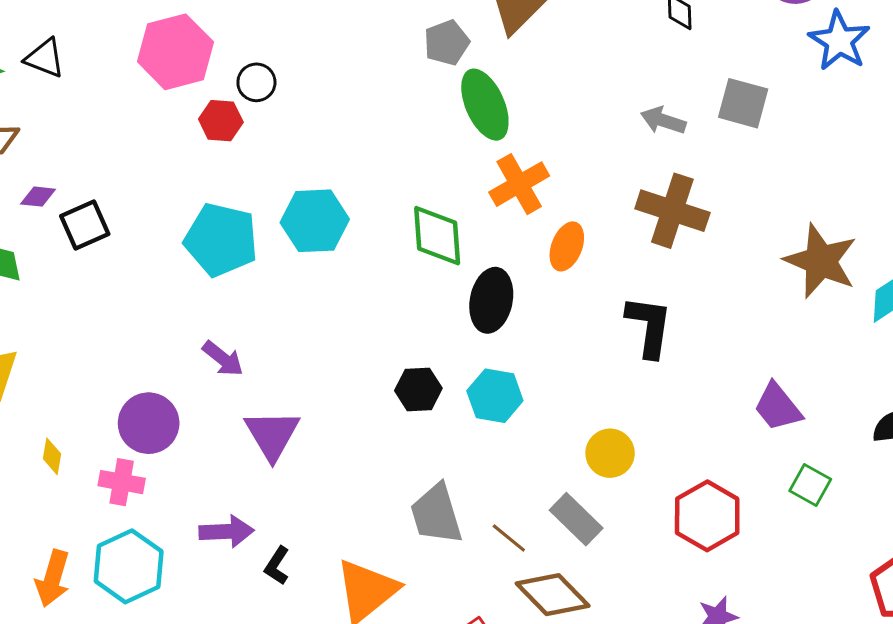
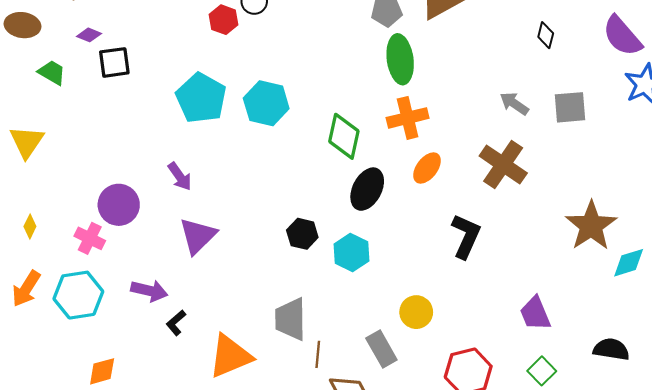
gray square: (743, 103) -> (570, 107), turned -36
yellow diamond: (52, 456) -> (30, 226), moved
brown line: (509, 538) -> (318, 354), moved, turned 40

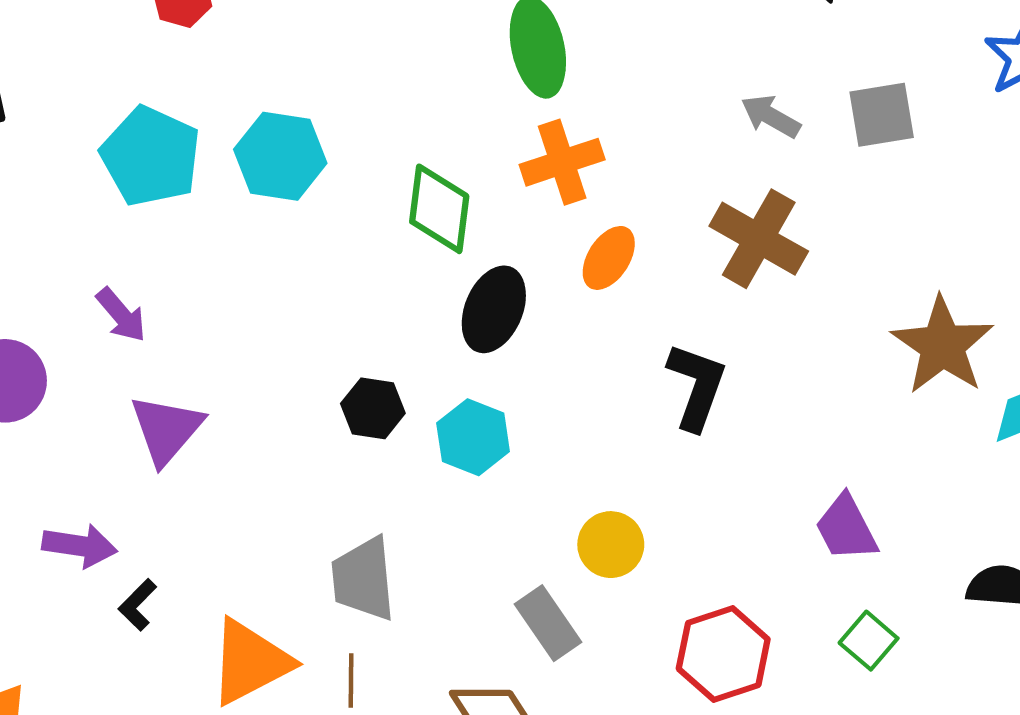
brown line: (318, 354) -> (351, 680), moved

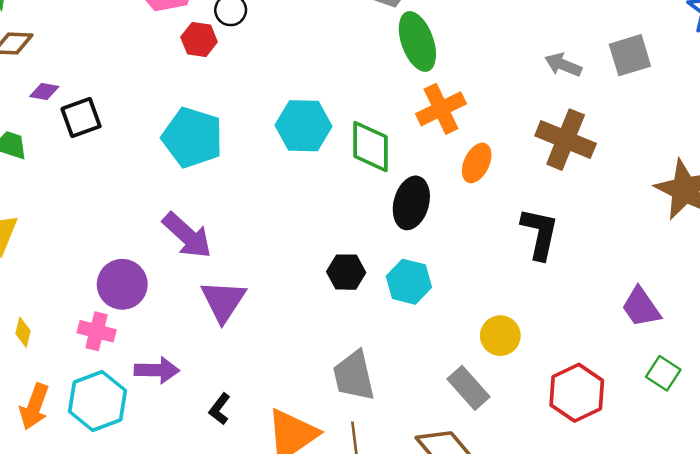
cyan hexagon: (280, 156) -> (304, 126), moved
purple arrow: (121, 315) -> (187, 235), size x1.5
purple arrow: (80, 546) -> (157, 370), moved

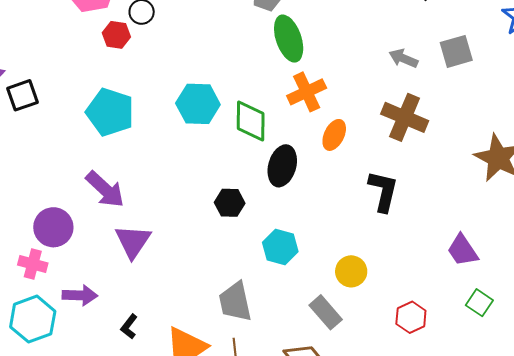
black hexagon: (346, 272) -> (230, 203), moved
cyan hexagon: (409, 282) -> (280, 247), moved
red hexagon: (577, 393) -> (411, 317), size x0.7

